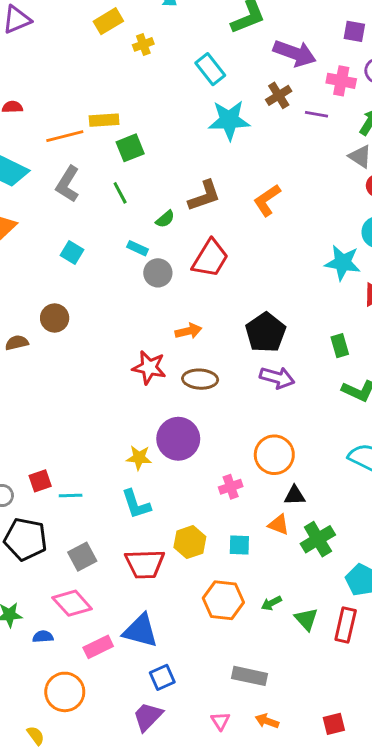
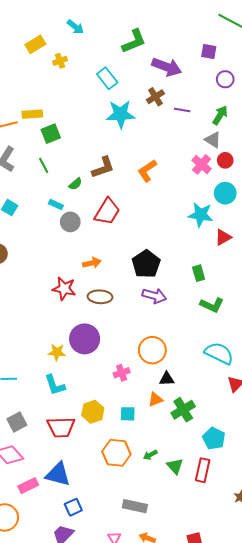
pink cross: (341, 81) -> (202, 164), moved, turned 30
orange triangle: (279, 525) -> (155, 399), turned -42

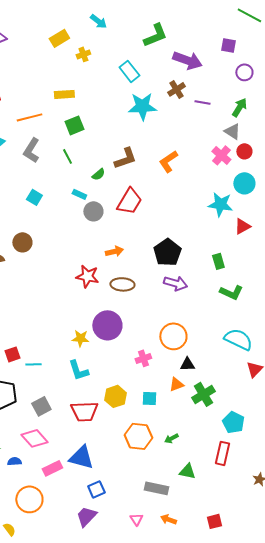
yellow rectangle: (32, 114) -> (64, 94), moved
green triangle: (175, 466) -> (187, 471), moved, turned -36

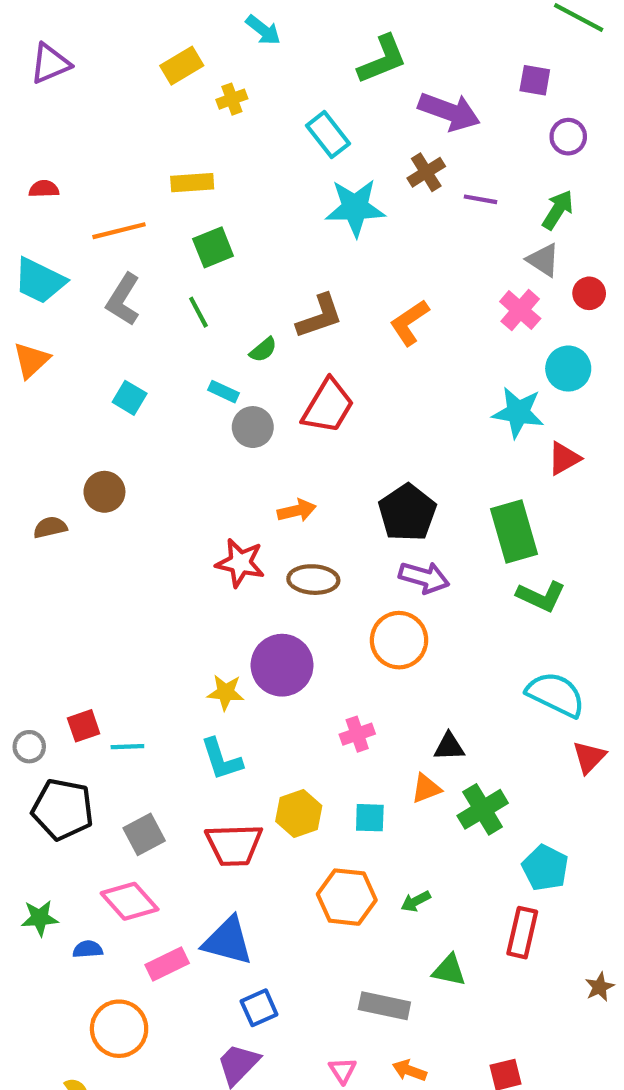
red circle: (244, 151) -> (589, 293), moved
green rectangle: (218, 261) -> (514, 531), size x1.8
orange circle: (173, 336) -> (399, 640), moved

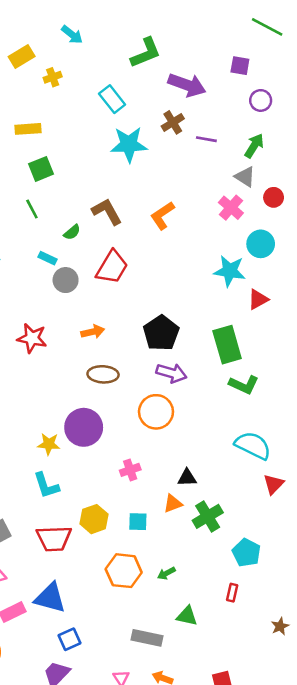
brown L-shape: (320, 316) -> (107, 212), turned -100
red star: (240, 563) -> (32, 338), moved
red rectangle: (522, 933) -> (232, 593), size x0.6

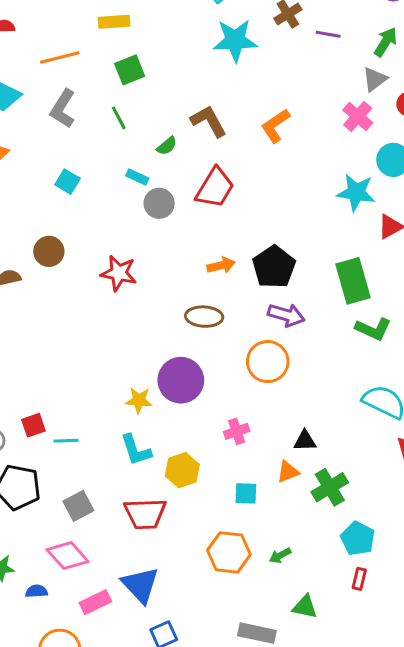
gray triangle: (245, 177) -> (375, 79), turned 50
orange arrow: (93, 332) -> (221, 265), moved
yellow hexagon: (94, 519) -> (182, 470), moved
cyan pentagon: (246, 553) -> (358, 538), moved
blue triangle: (50, 598) -> (140, 585), turned 32

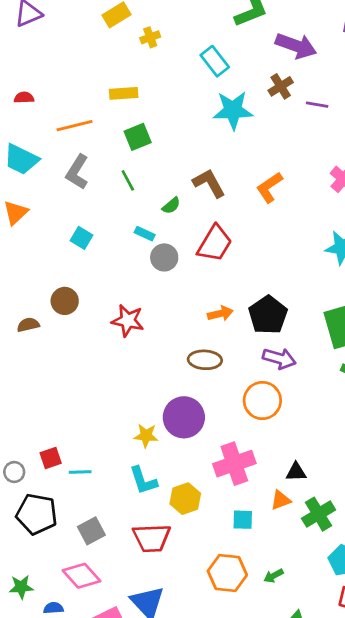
pink cross: (237, 431) -> (234, 464), size x1.8

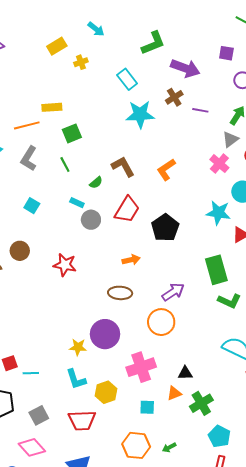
yellow rectangle: (124, 93) -> (52, 107), moved
black pentagon: (268, 315) -> (165, 228), moved
purple arrow: (279, 358) -> (173, 292), turned -50

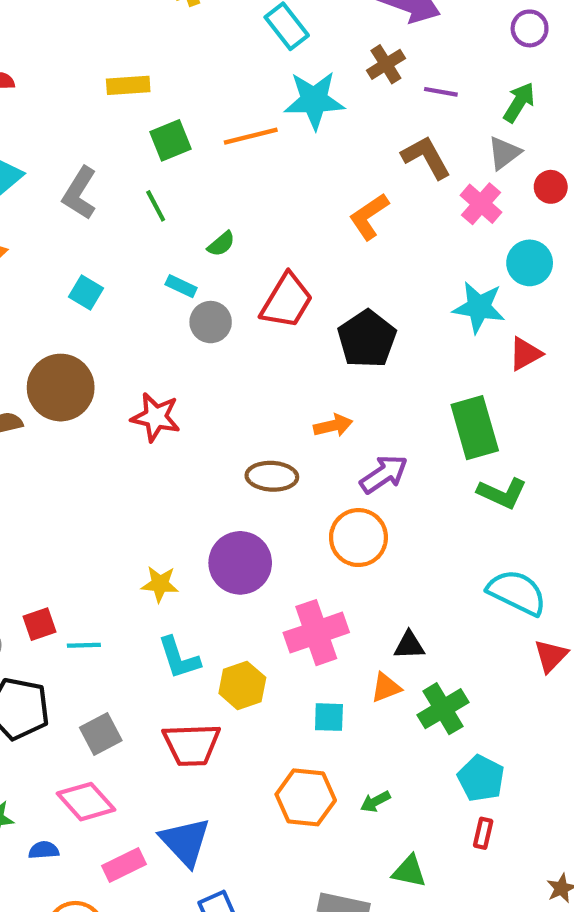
orange line: (27, 125) -> (251, 136), moved
brown L-shape: (123, 167) -> (426, 157), moved
brown circle: (20, 251) -> (61, 388), size x1.6
orange arrow: (131, 260) -> (333, 426), moved
yellow star: (78, 347) -> (160, 584), moved

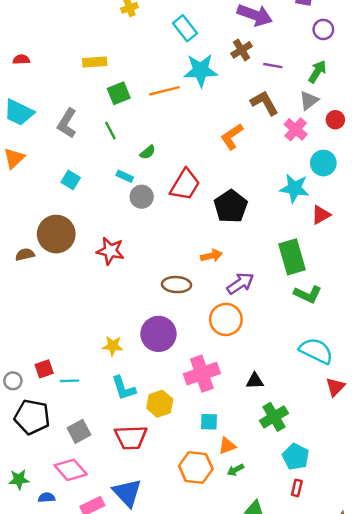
orange triangle: (386, 688) -> (227, 446), moved

